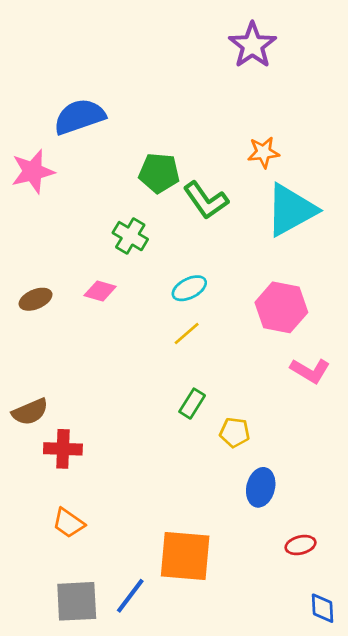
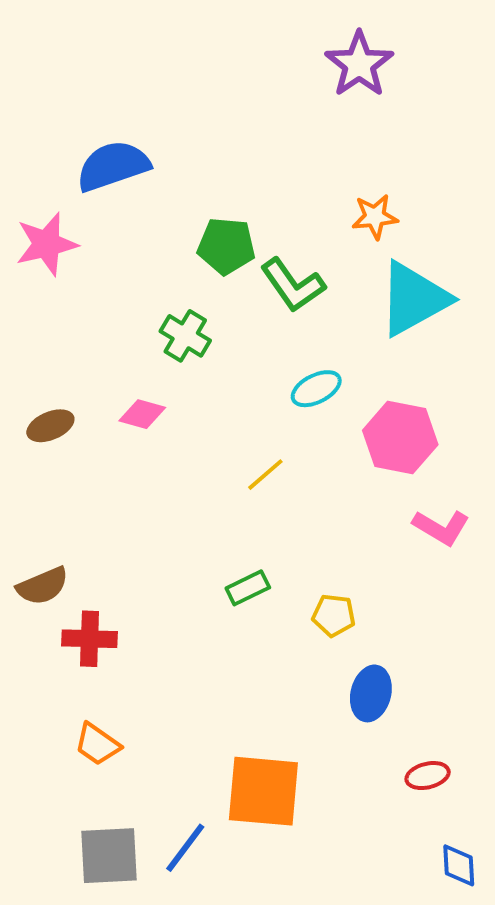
cyan ellipse: (189, 288) -> (316, 389), moved
green rectangle: (192, 404) -> (248, 588), moved, turned 32

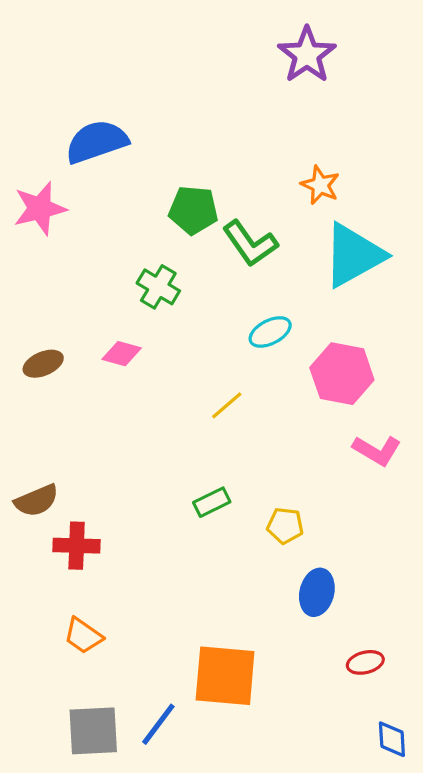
orange star: (375, 217) -> (320, 185), turned 30

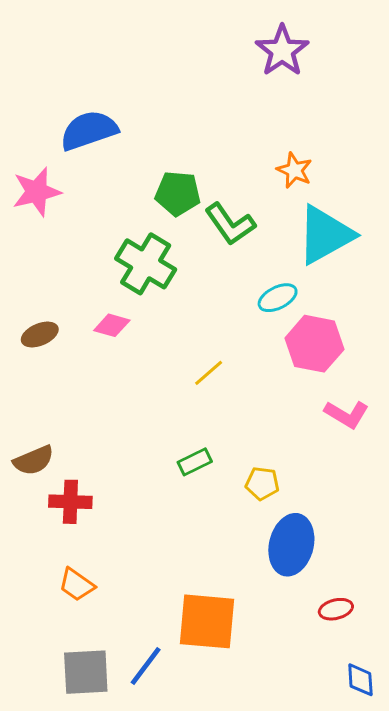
green cross: (158, 287) -> (146, 264), size x1.5
cyan ellipse: (270, 332) -> (278, 298), moved
blue ellipse: (317, 592) -> (291, 545), size x1.4

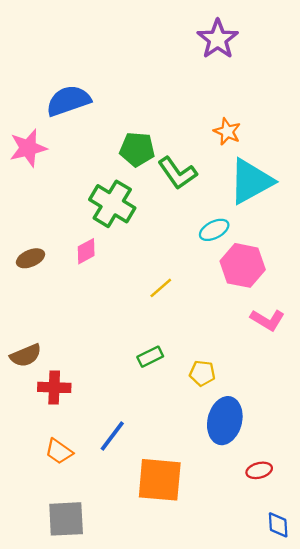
pink diamond: (112, 325) -> (86, 251), turned -44
blue line: (146, 666) -> (112, 436), moved

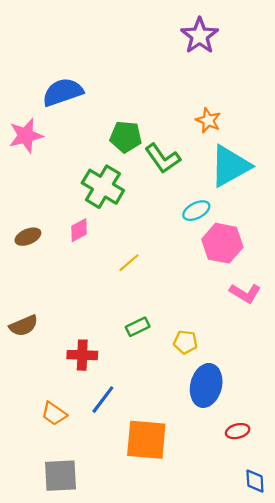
yellow line: (161, 288) -> (129, 263), moved
red cross: (54, 387) -> (82, 355), moved

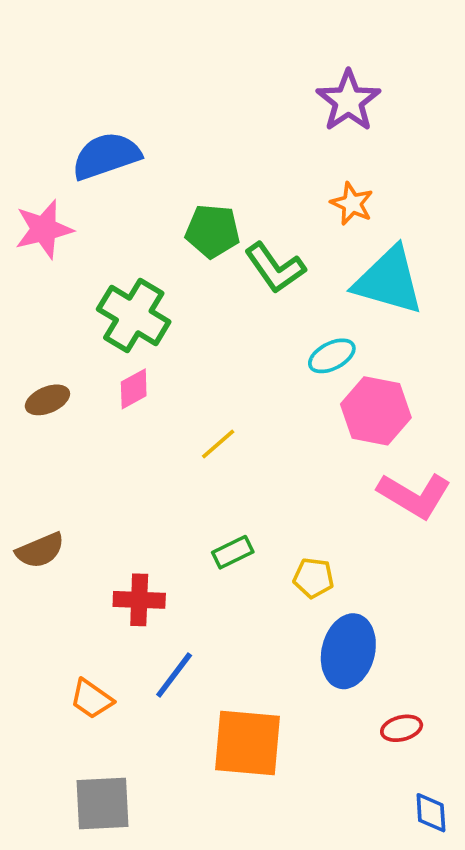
purple star: (200, 36) -> (348, 101), moved
cyan triangle: (230, 166) -> (389, 281), turned 45
green cross: (103, 187) -> (134, 316), moved
pink L-shape: (245, 293) -> (414, 495), size x1.4

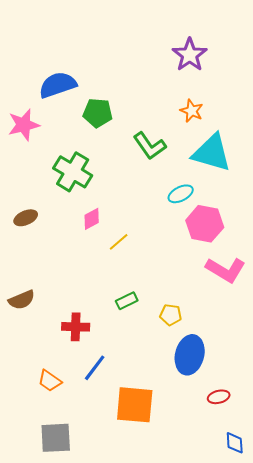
green pentagon: (213, 231) -> (98, 113), moved
pink diamond: (134, 389) -> (92, 219), moved

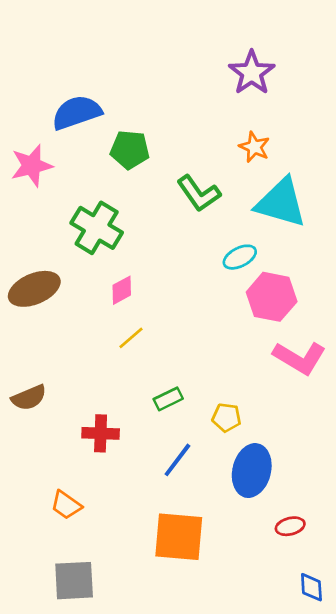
brown ellipse: (26, 218) -> (34, 289), size x1.6
yellow line: (119, 242) -> (131, 338), moved
blue line: (95, 368) -> (177, 460), moved

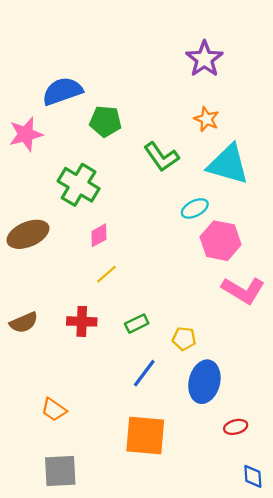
red cross: (101, 433) -> (82, 321), moved

